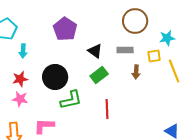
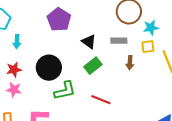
cyan star: (167, 38) -> (151, 28), moved
red line: (107, 109) -> (101, 100), turned -66

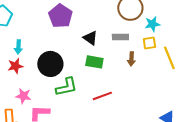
cyan arrow: (17, 42) -> (18, 47), moved
green rectangle: (93, 66) -> (94, 62), turned 48
pink star: (14, 90) -> (23, 96), moved
red line: (101, 100) -> (102, 96), turned -42

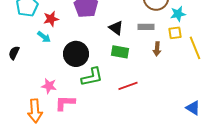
cyan arrow: (18, 47) -> (44, 37), turned -56
red star: (15, 66) -> (51, 19), moved

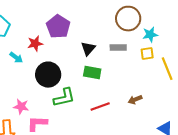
red star: (51, 19) -> (35, 44), moved
black triangle: (116, 28) -> (88, 49), turned 35
brown arrow: (157, 49) -> (135, 100), moved, turned 64

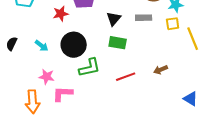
cyan arrow: (16, 58) -> (42, 46), moved

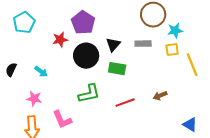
black circle: (74, 45) -> (86, 56), moved
pink star: (47, 77) -> (34, 99), moved
pink L-shape: (63, 94) -> (62, 120), turned -115

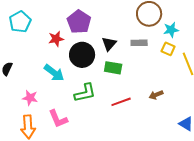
yellow square: (172, 50) -> (168, 49), turned 32
cyan arrow: (41, 72) -> (54, 73), moved, size x1.5

